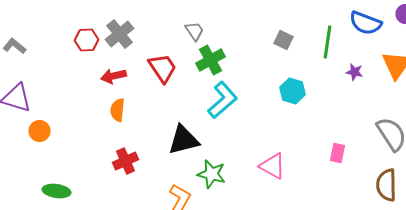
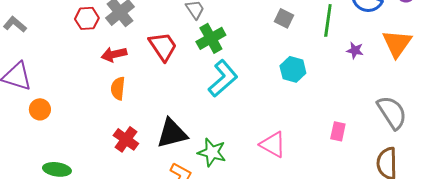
black triangle: (184, 140) -> (172, 133), moved
red cross: (126, 161) -> (126, 139), turned -30

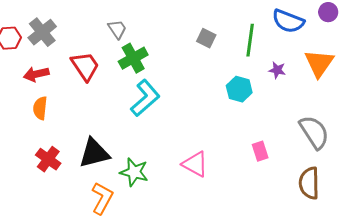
cyan hexagon: (293, 69) -> (239, 89), moved
pink rectangle: (338, 131) -> (260, 151), turned -30

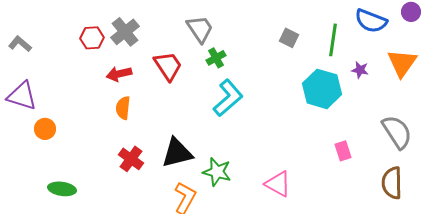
gray trapezoid: (117, 29) -> (200, 29), size x1.4
green cross: (133, 58) -> (216, 58), size x0.7
cyan hexagon: (239, 89) -> (322, 89), size x1.5
pink triangle: (195, 164) -> (278, 184), moved

